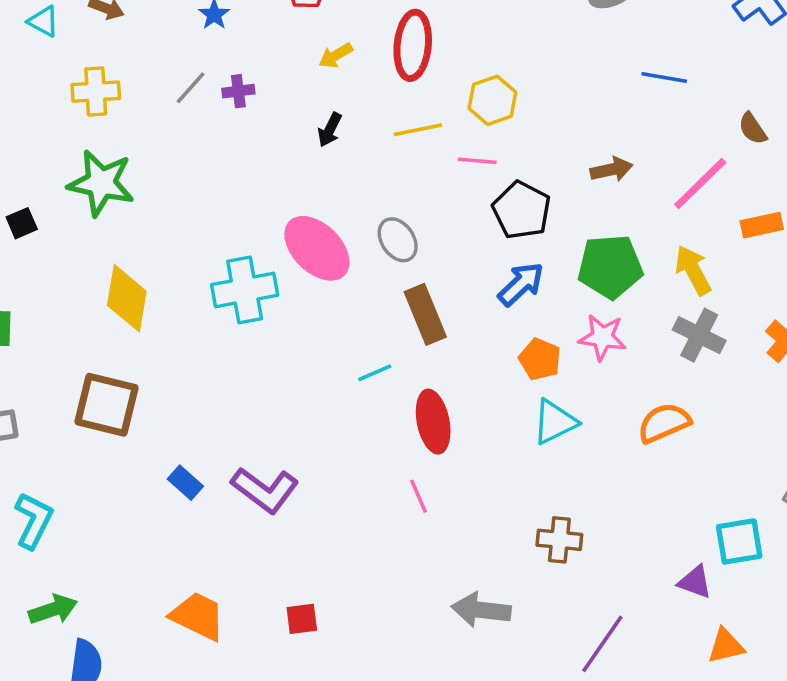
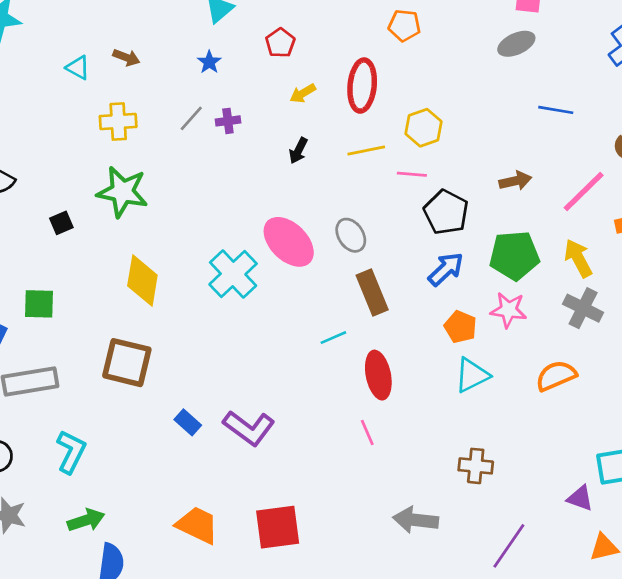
cyan cross: (245, 290) -> (233, 274), turned -33
red square: (302, 619) -> (278, 527), size x1.8

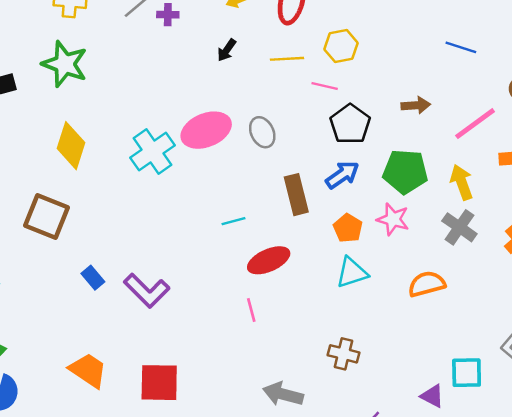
pink ellipse: (289, 242) -> (206, 130), turned -75
brown rectangle: (372, 293) -> (296, 195), moved
red ellipse: (378, 375) -> (269, 260), turned 69

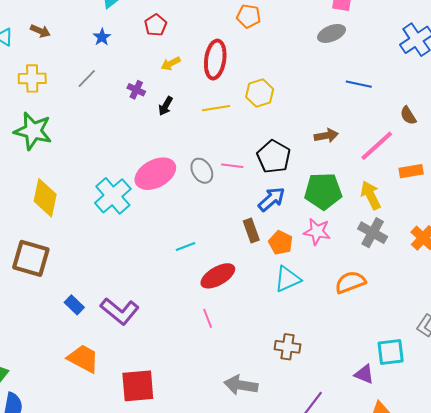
purple cross: (168, 15) -> (136, 90), moved, turned 30
pink line: (325, 86) -> (232, 166), moved
brown rectangle: (296, 195) -> (251, 230), moved, size x0.7
orange trapezoid: (88, 370) -> (83, 359), moved

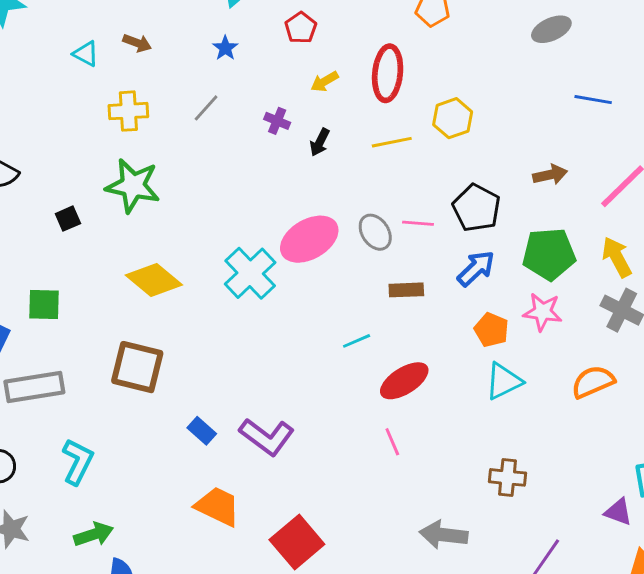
yellow diamond: (45, 198) -> (154, 280), turned -60
brown rectangle: (251, 230) -> (406, 290), moved, turned -70
red square: (138, 386) -> (297, 542), turned -33

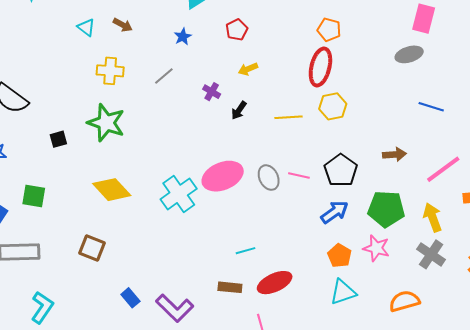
red ellipse: (388, 73) -> (320, 67), moved
brown rectangle: (406, 290) -> (230, 287), moved
brown square: (137, 367) -> (92, 248), size x0.7

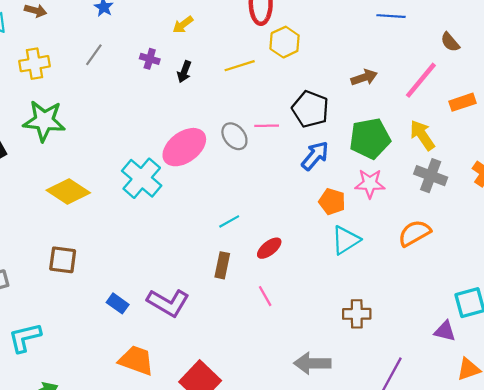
red ellipse: (275, 283) -> (269, 248), size x0.7
brown rectangle: (230, 287) -> (222, 265), turned -70
cyan L-shape: (42, 307) -> (25, 338), turned -124

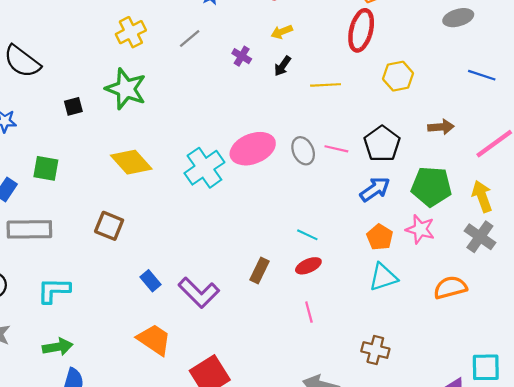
yellow hexagon: (285, 42) -> (398, 76), moved
yellow cross: (34, 64) -> (131, 32), turned -32
black arrow: (184, 72) -> (282, 66), moved
cyan line: (229, 221) -> (307, 235), moved, turned 40
pink line: (265, 296) -> (309, 312), moved

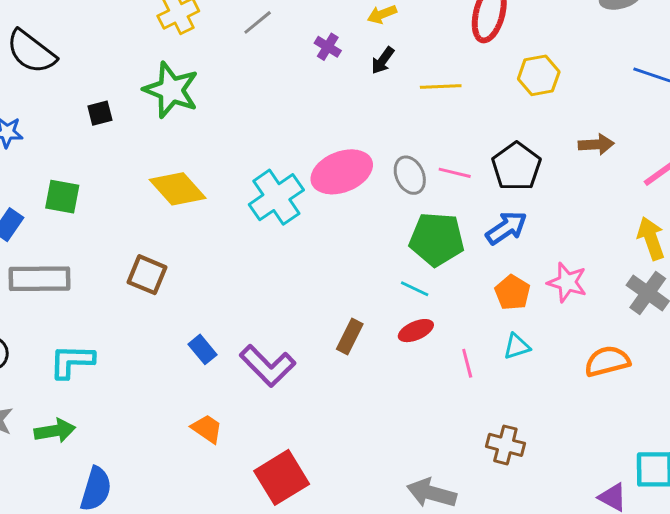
green pentagon: (431, 186) -> (437, 239), moved
cyan triangle: (383, 277) -> (517, 347), size x0.7
pink line: (309, 312) -> (467, 363), moved
orange trapezoid: (154, 340) -> (207, 429), size x0.7
green arrow: (58, 347) -> (55, 431), moved

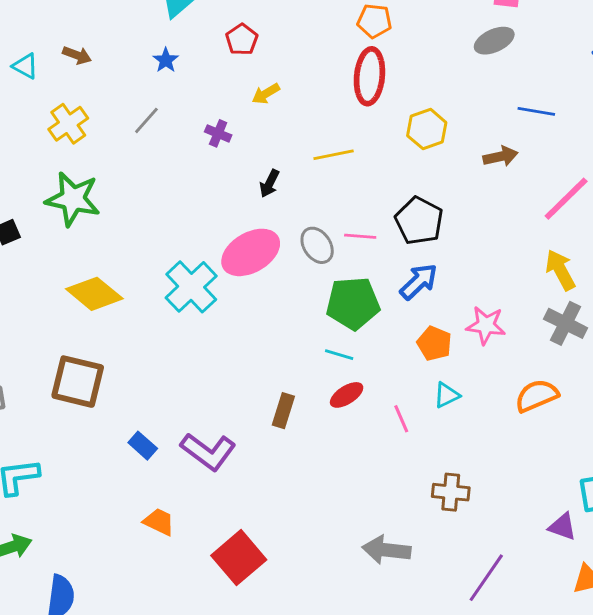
black arrow: (383, 61) -> (270, 183), moved
brown arrow: (596, 144) -> (500, 156), moved
brown square: (147, 275) -> (78, 382), size x1.4

